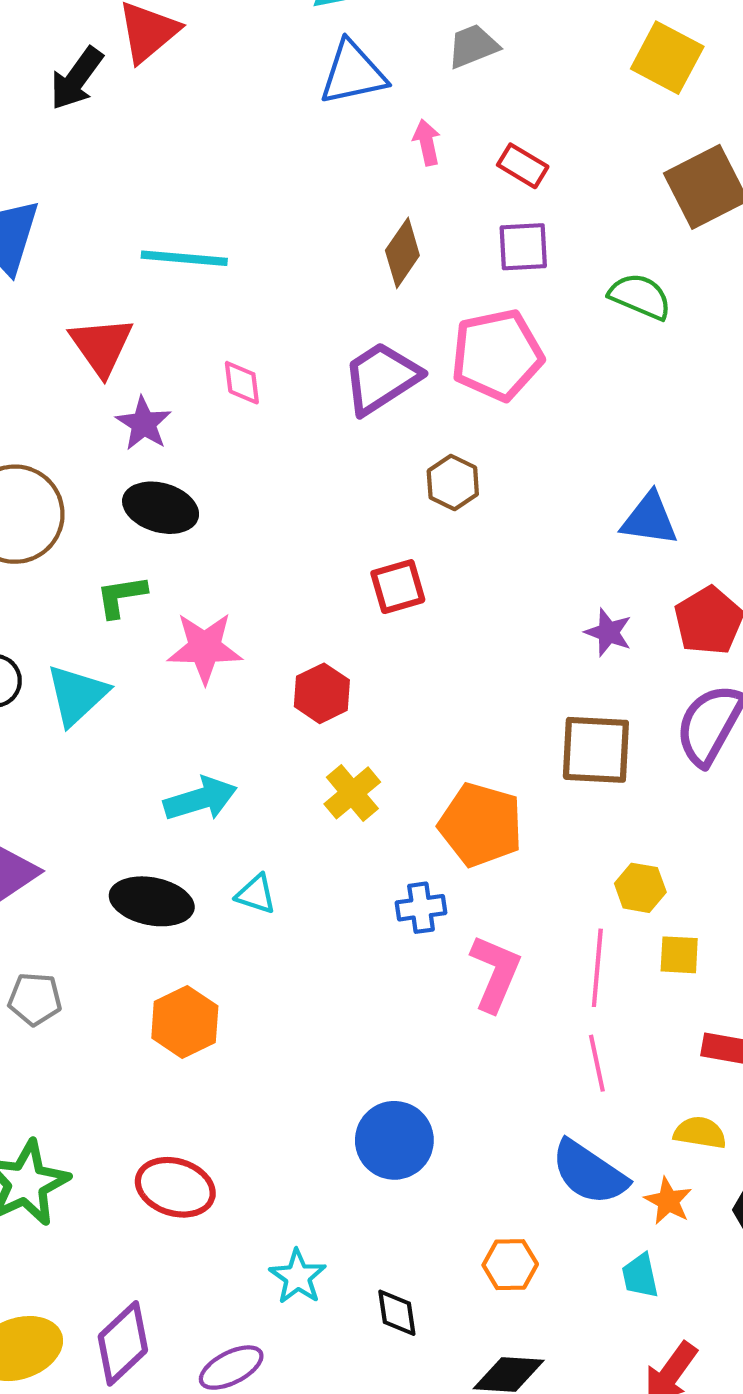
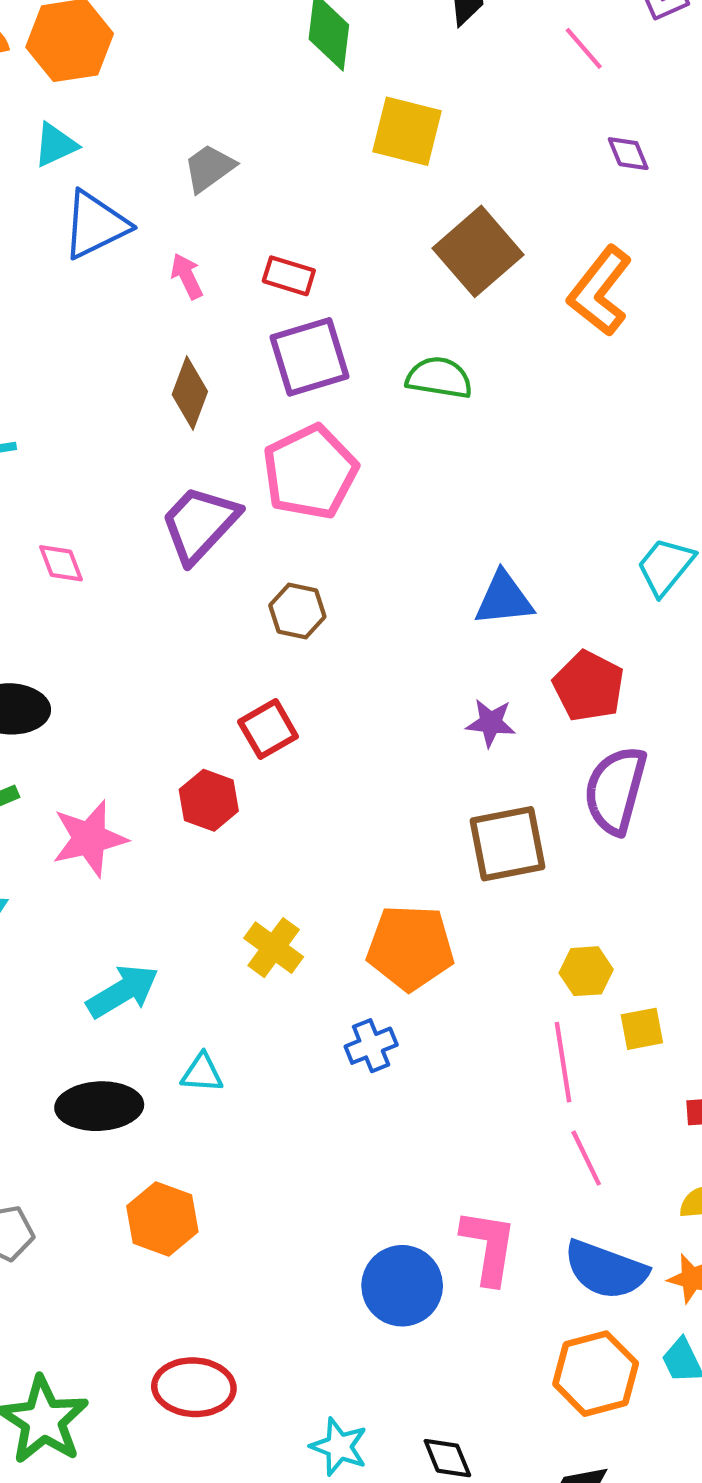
purple square: (523, 247) -> (310, 357), size x1.4
red hexagon: (322, 693) -> (209, 800), moved
pink L-shape: (495, 973) -> (489, 1247), moved
orange hexagon: (510, 1265) -> (596, 1374), moved, size x1.5

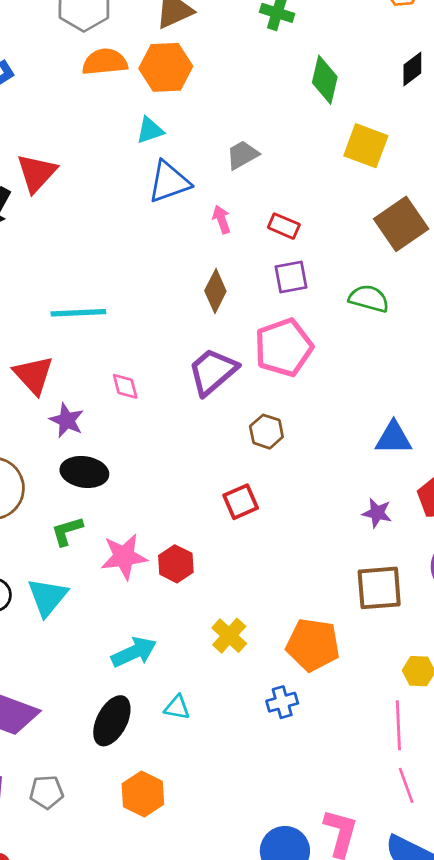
purple square: (310, 357) -> (291, 277), size x0.7
red hexagon: (209, 800) -> (176, 564), moved
black ellipse: (99, 1106) -> (112, 721), turned -66

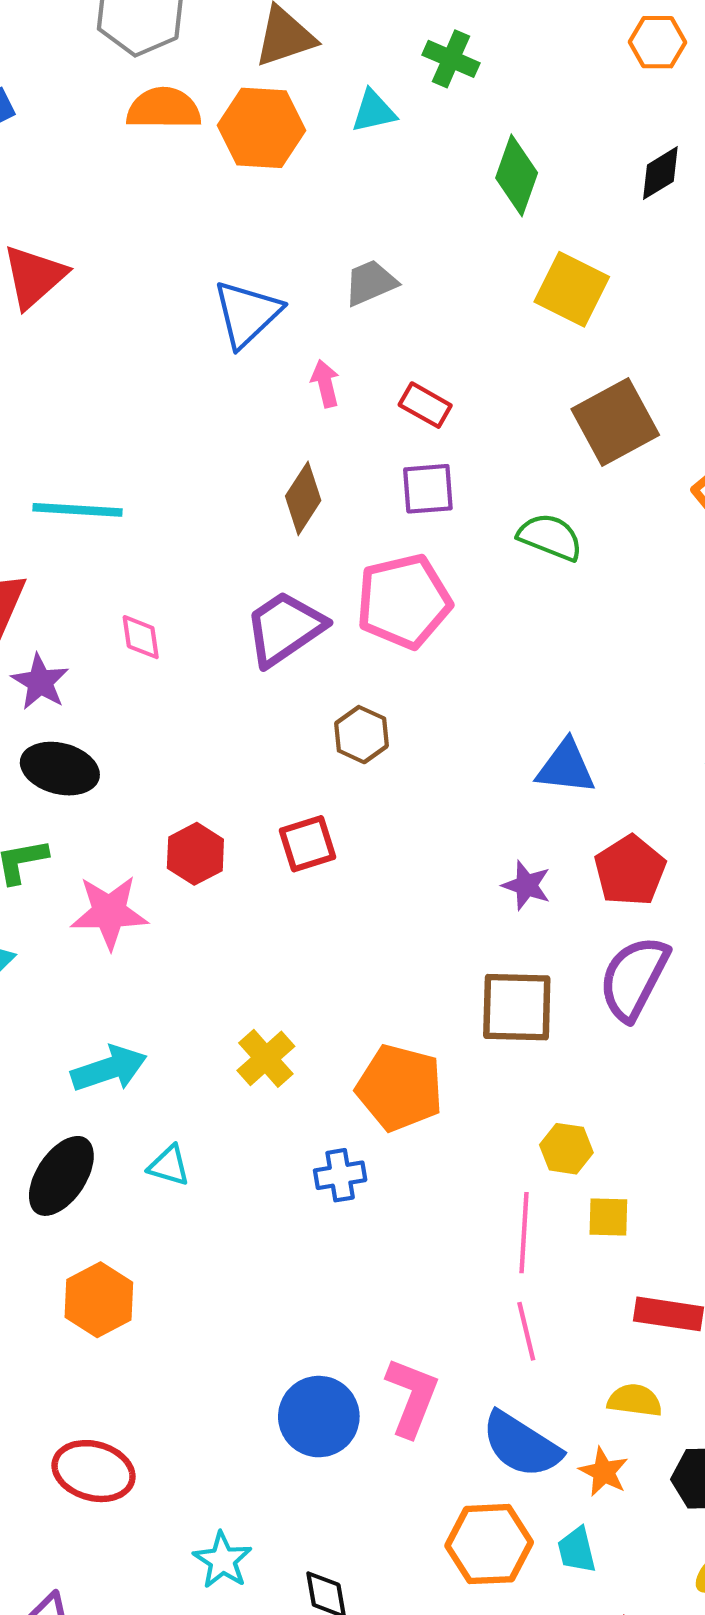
cyan triangle: (150, 130) -> (374, 111), moved
blue triangle: (169, 182) -> (247, 314), turned -30
red hexagon: (176, 564) -> (195, 854), moved

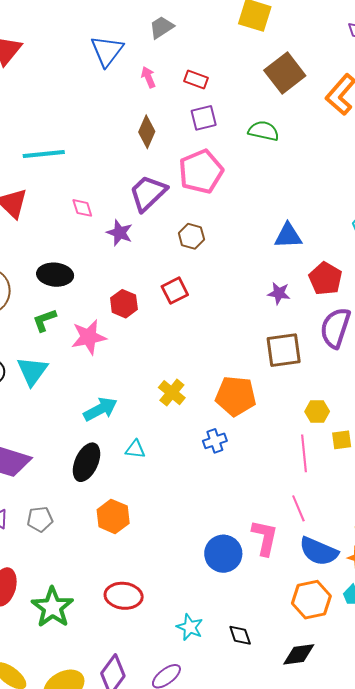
purple star: (40, 682) -> (120, 233), moved
pink line: (526, 1331) -> (298, 508), moved

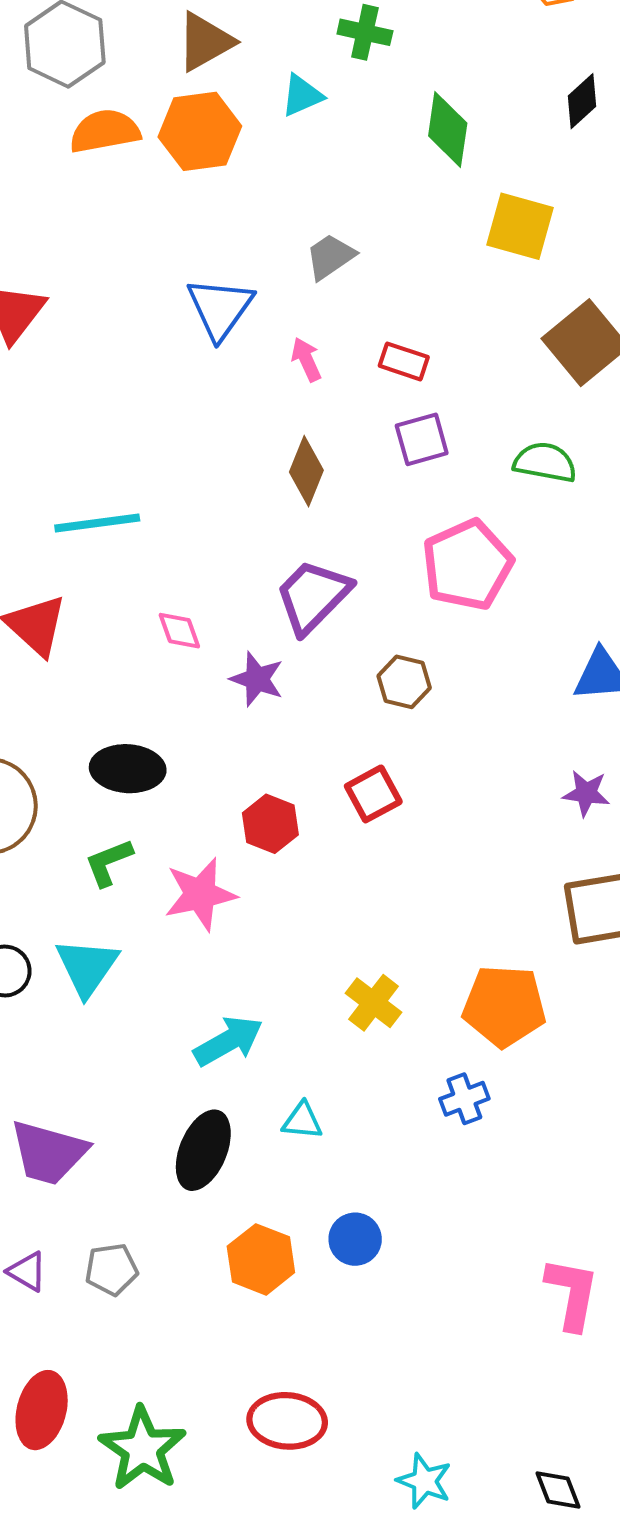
pink pentagon: (201, 172) -> (467, 565), moved
blue circle: (223, 554) -> (355, 1239), moved, size x0.7
black diamond: (240, 635) -> (558, 1490), moved

